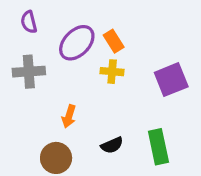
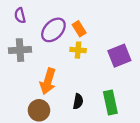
orange arrow: (69, 116) -> (48, 81), size x1.6
black semicircle: (112, 145) -> (78, 101), turned -56

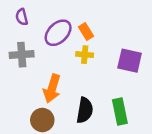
purple square: (119, 56) -> (130, 61), turned 35
black semicircle: (78, 101) -> (85, 110), size x1.5

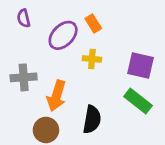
orange rectangle: (86, 32) -> (93, 24), moved
gray cross: (22, 55) -> (24, 77), moved
green rectangle: (120, 112) -> (138, 101), moved, turned -40

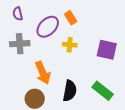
gray cross: (24, 77) -> (20, 44), moved
orange arrow: (56, 96) -> (43, 73), turned -40
green rectangle: (138, 101) -> (103, 91), moved

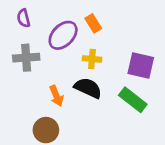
orange arrow: (43, 73) -> (56, 96), size x0.7
black semicircle: (70, 91) -> (88, 88), moved, turned -75
green rectangle: (103, 91) -> (133, 100), moved

